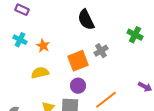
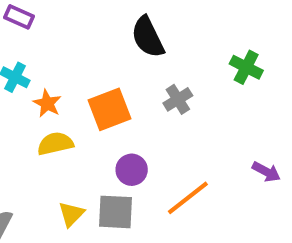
orange star: (43, 46) -> (47, 103), moved
orange square: (78, 61) -> (109, 109), moved

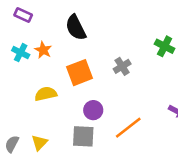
black semicircle: (148, 37) -> (76, 28), moved
orange star: (47, 103) -> (43, 50), moved
yellow triangle: (71, 214) -> (39, 143), moved

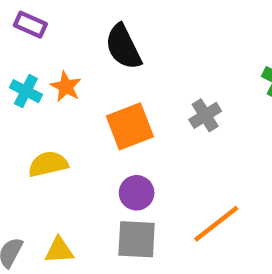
yellow semicircle: (46, 94) -> (48, 164), moved
purple circle: (93, 110) -> (137, 193), moved
yellow triangle: (39, 143) -> (59, 250), turned 42

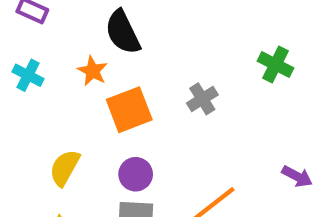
orange star: (66, 87) -> (93, 71), moved
yellow semicircle: (48, 164) -> (65, 168), moved, turned -48

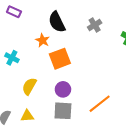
cyan cross: (28, 75) -> (12, 58), moved
gray cross: (202, 99) -> (95, 25), moved

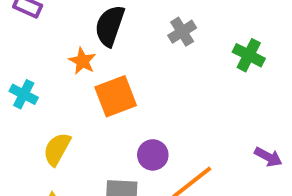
black semicircle: (57, 22) -> (110, 26), turned 45
purple circle: (63, 89) -> (153, 155), moved

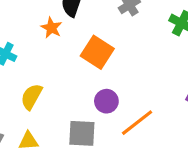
orange square: (116, 96) -> (97, 52), moved, turned -36

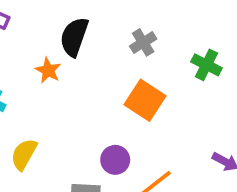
orange square: (97, 52) -> (145, 100), moved

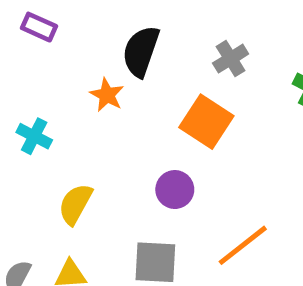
orange square: (145, 100) -> (206, 122), moved
purple circle: (115, 160) -> (175, 190), moved

